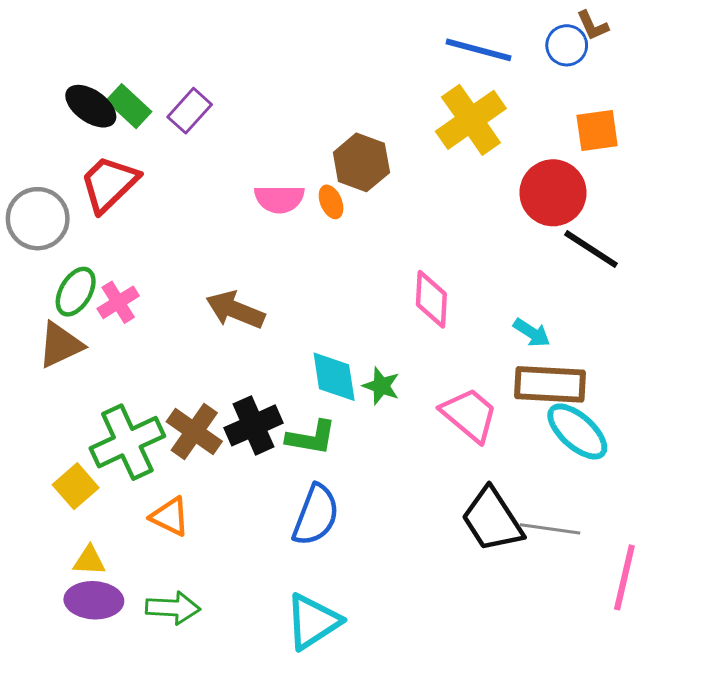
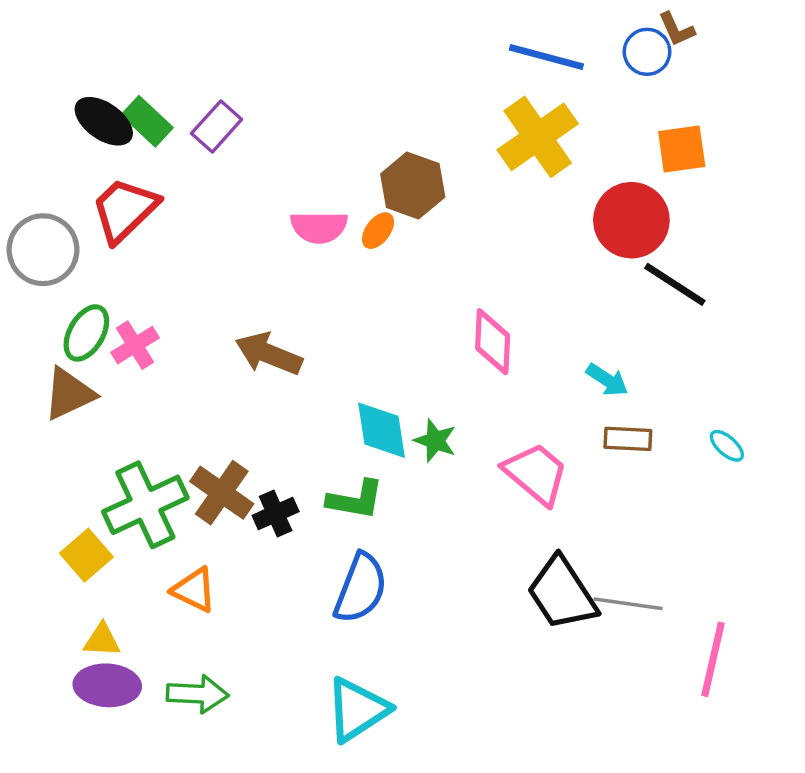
orange ellipse: (331, 202) -> (378, 231), turned 60
brown rectangle: (550, 384) -> (628, 439), size x0.6
black cross: (253, 425) -> (276, 514), moved, size x0.7
cyan ellipse: (577, 431) -> (727, 446), moved, size x0.5

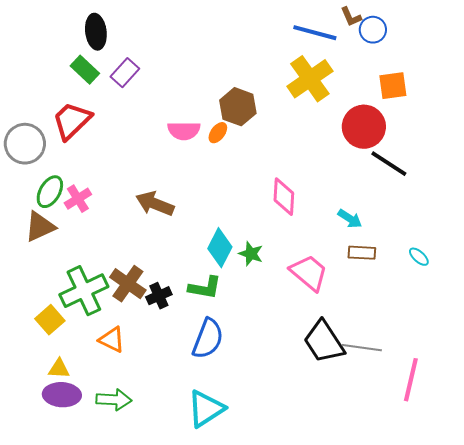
brown L-shape: (677, 29) -> (351, 17), moved
black ellipse: (104, 121) -> (96, 32), moved, turned 48
cyan diamond: (381, 430) -> (220, 248), turned 36

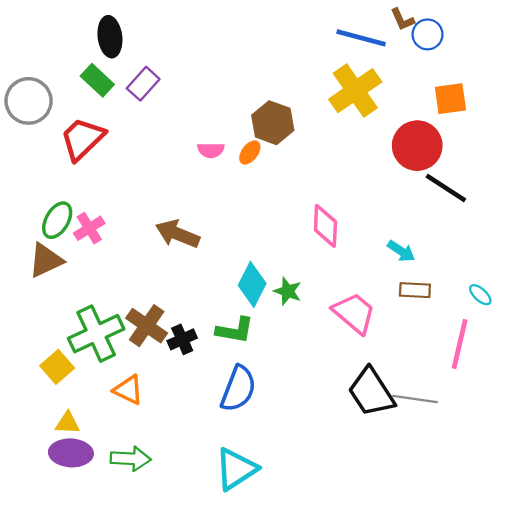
pink semicircle: (184, 131) -> (211, 150), size x0.7
gray circle: (25, 144) -> (29, 101), moved
pink line: (411, 380) -> (460, 344), moved

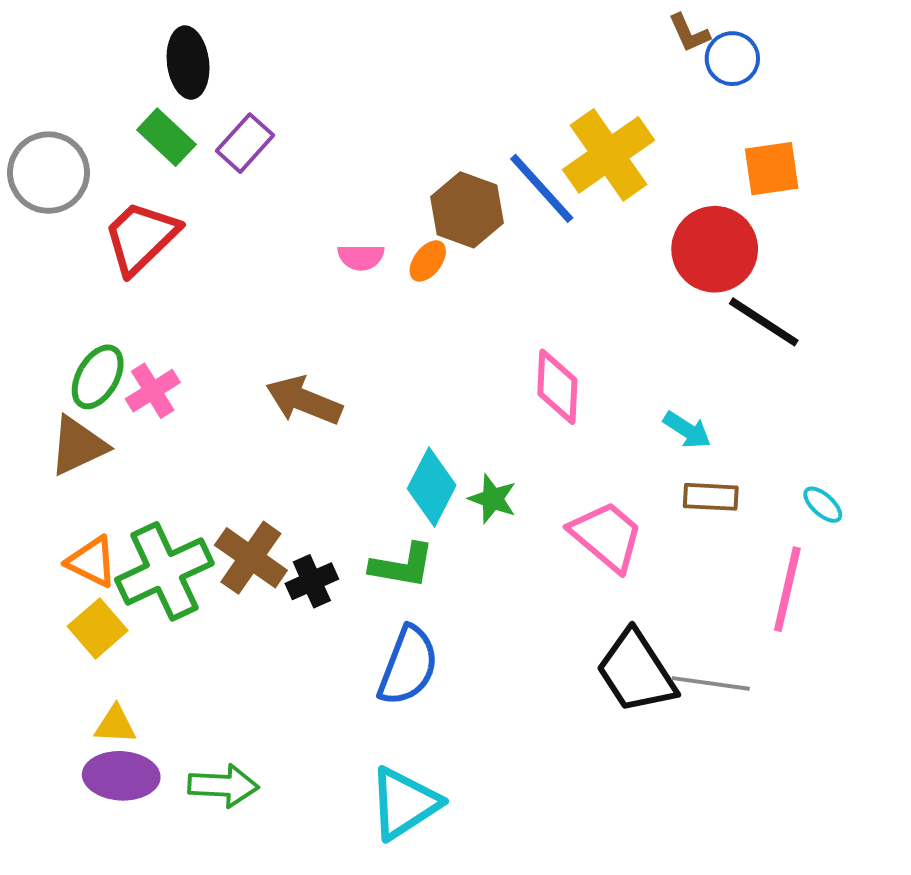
blue line: (361, 38) -> (542, 188), moved, turned 33
orange triangle: (128, 390) -> (92, 562), moved

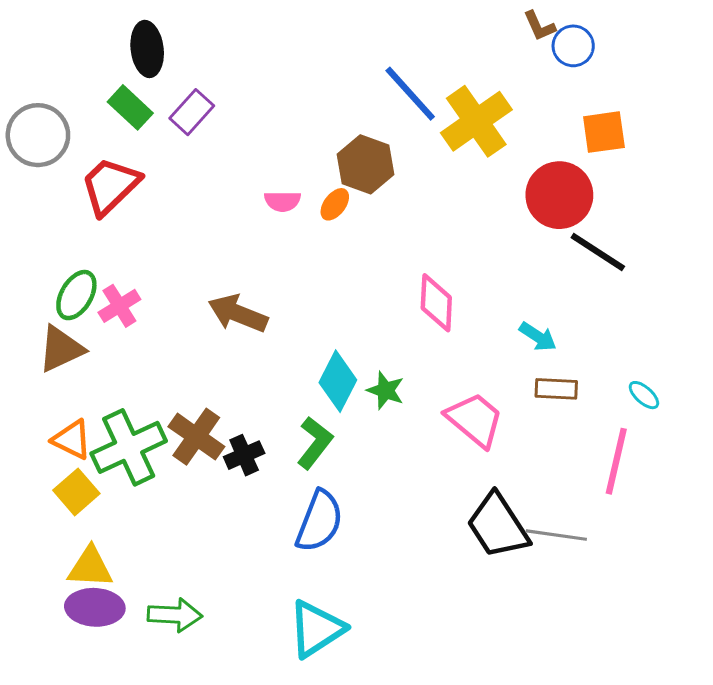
blue line: (542, 188) -> (410, 94), moved
green L-shape: (402, 566) -> (315, 443), turned -62
yellow triangle: (115, 725) -> (90, 567), size x1.4

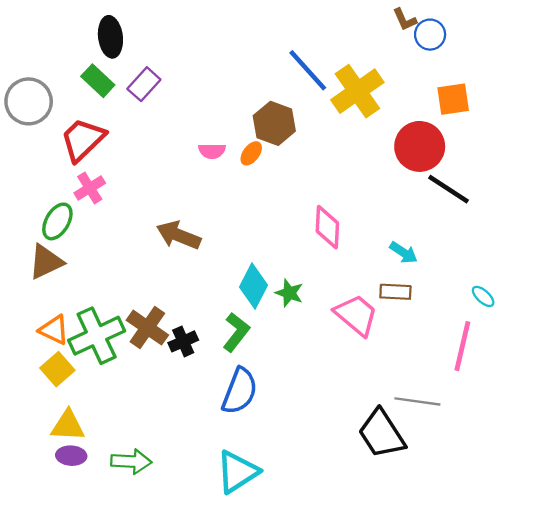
pink cross: (119, 306) -> (90, 188), moved
brown rectangle: (556, 389) -> (395, 292), moved
black trapezoid: (498, 526) -> (382, 434), moved
purple ellipse: (95, 607) -> (71, 456), size x0.7

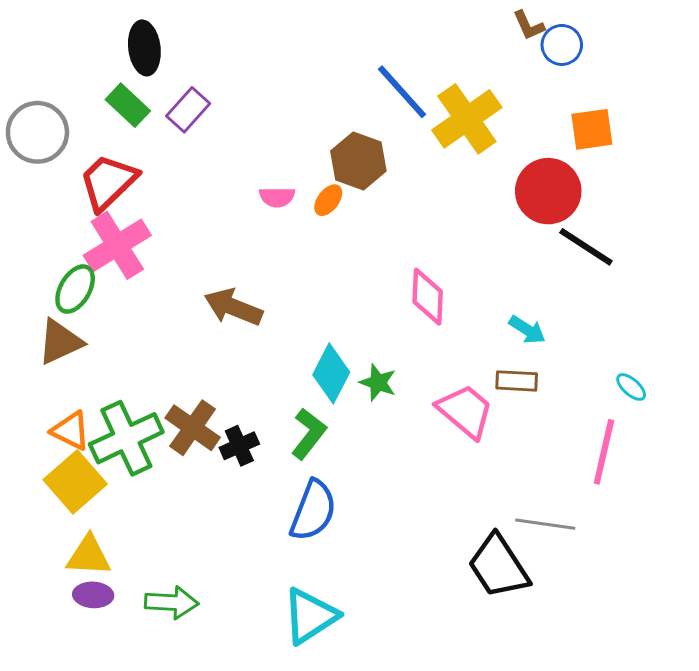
pink cross: (90, 188) -> (117, 245), size x1.6
yellow square: (57, 369) -> (75, 482), size x1.4

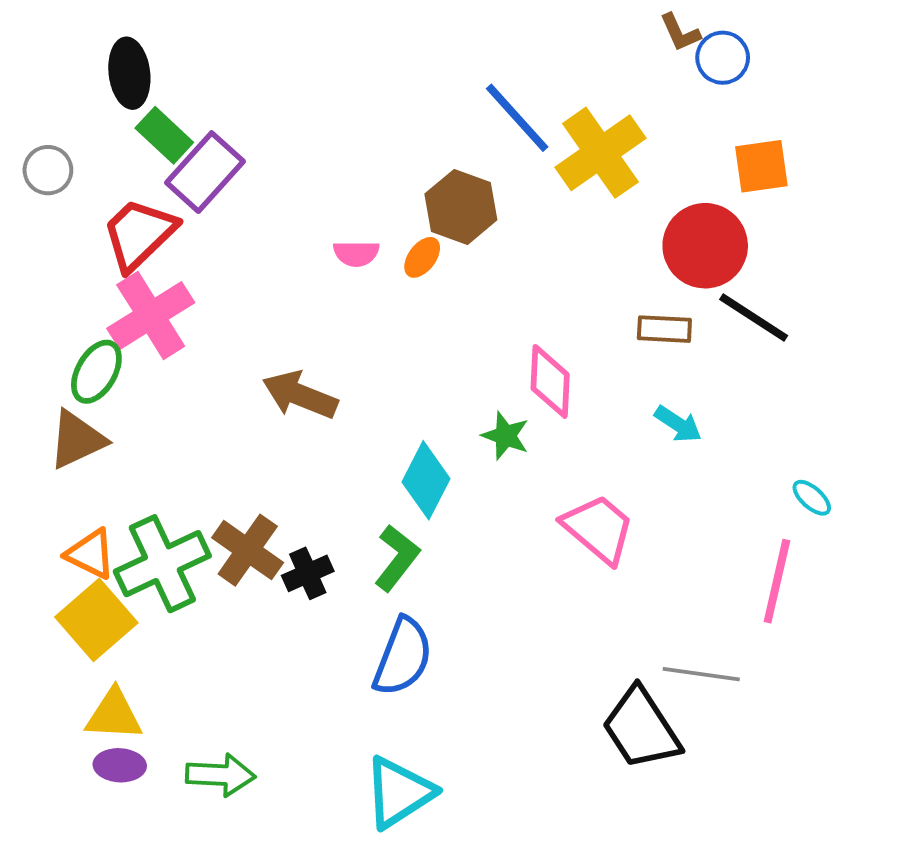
black ellipse: (144, 48) -> (129, 73), moved
purple rectangle: (188, 110) -> (205, 172), moved, size x1.4
gray circle: (37, 132) -> (48, 170), size x0.6
brown rectangle: (517, 381) -> (664, 329), moved
green star: (378, 382) -> (505, 436), moved

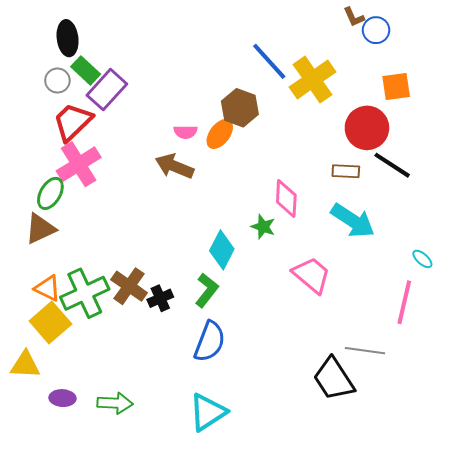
gray circle: (48, 170) -> (57, 81), moved
orange ellipse: (422, 257) -> (220, 134), size x1.4
brown arrow: (300, 395) -> (174, 166), moved
cyan arrow: (678, 424) -> (353, 221), size x1.8
yellow triangle: (114, 715) -> (25, 365), moved

